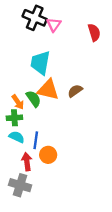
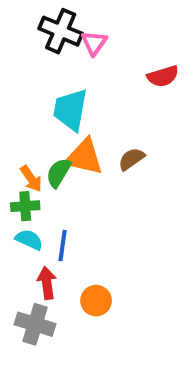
red semicircle: (94, 32) -> (163, 76), moved, turned 90
green semicircle: (34, 99) -> (59, 173), turned -114
orange circle: (48, 155) -> (96, 301), moved

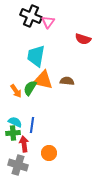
red semicircle: (163, 76) -> (83, 39), turned 35
brown semicircle: (131, 159) -> (67, 81), turned 40
green cross: (25, 206) -> (13, 133), moved

